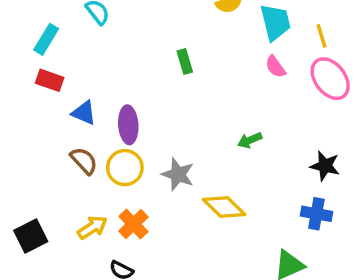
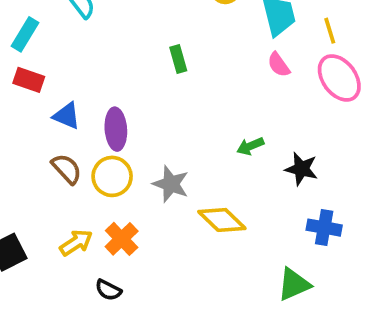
black star: (325, 166) -> (301, 169), moved

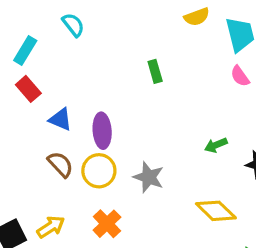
red rectangle: (29, 80) -> (28, 89), turned 30
yellow diamond: (222, 220) -> (216, 211), moved
yellow arrow: (76, 243) -> (51, 227), moved

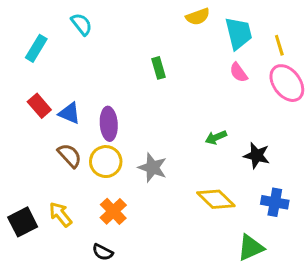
red rectangle: (28, 89) -> (39, 106), moved
yellow arrow: (51, 227) -> (60, 214), turned -96

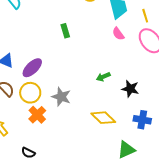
purple ellipse: (109, 124) -> (32, 68), turned 50
orange cross: (113, 211) -> (37, 115), moved

